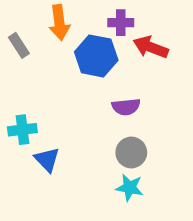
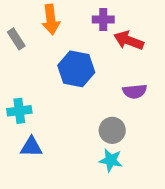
blue hexagon: (96, 56) -> (76, 69), moved
purple semicircle: (126, 107) -> (135, 91), moved
blue triangle: (47, 160) -> (31, 147), moved, turned -45

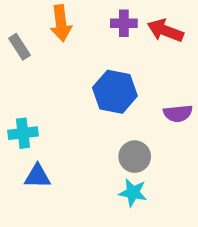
red arrow: (129, 40) -> (165, 31), moved
blue hexagon: (76, 69) -> (115, 92), moved
purple semicircle: (135, 91) -> (178, 113), moved

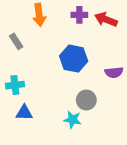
gray rectangle: (19, 47) -> (16, 41), moved
cyan star: (133, 193) -> (72, 120), moved

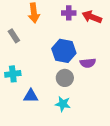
purple semicircle: (114, 72) -> (88, 63), moved
gray circle: (86, 100) -> (65, 78), moved
blue triangle: (24, 113) -> (31, 96), moved

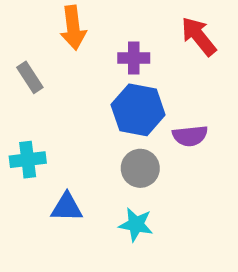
purple cross: (69, 13) -> (134, 58), moved
red arrow: (92, 17) -> (199, 36), turned 30

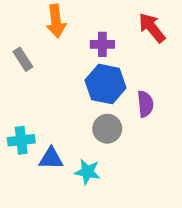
purple semicircle: (190, 136) -> (145, 104), turned -90
cyan cross: (28, 160) -> (21, 140), moved
cyan star: (136, 225) -> (87, 172), moved

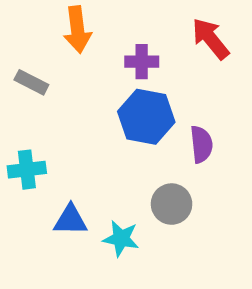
gray rectangle: (23, 59) -> (31, 82), turned -30
gray circle: (107, 129) -> (172, 204), moved
cyan cross: (21, 140) -> (27, 170), moved

